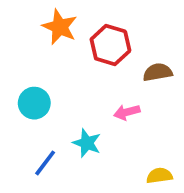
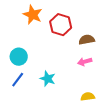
pink arrow: (127, 112) -> (85, 62), moved
blue line: (45, 163) -> (18, 80), moved

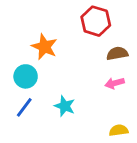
orange star: (33, 15) -> (44, 47), moved
red hexagon: (61, 25) -> (96, 21), moved

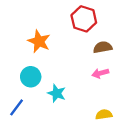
cyan circle: (26, 76) -> (31, 77), moved
blue line: (24, 107) -> (17, 107), moved

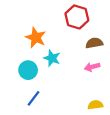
cyan star: (57, 93) -> (52, 58), moved
blue line: (17, 107) -> (33, 98), moved

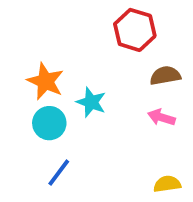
orange star: (36, 38) -> (45, 81), moved
pink arrow: (92, 67) -> (161, 117), turned 32

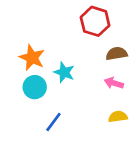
blue line: (59, 173) -> (53, 122), moved
yellow semicircle: (167, 184) -> (118, 117), moved

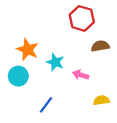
pink arrow: (114, 83) -> (81, 75), moved
cyan circle: (35, 87) -> (18, 76), moved

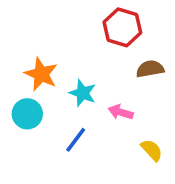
yellow semicircle: (101, 100) -> (152, 150), turned 56
blue line: (46, 105) -> (76, 140), moved

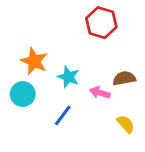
brown semicircle: (150, 69) -> (124, 78), moved

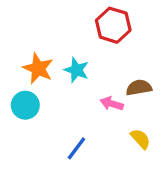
cyan star: (68, 77) -> (76, 70), moved
blue line: (63, 115) -> (76, 148), moved

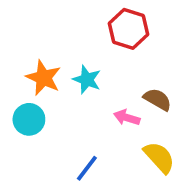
brown semicircle: (139, 88) -> (157, 99), turned 40
yellow semicircle: (140, 139) -> (159, 157), size x1.4

